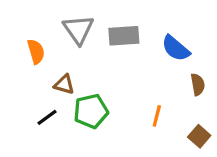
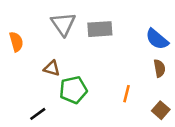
blue semicircle: (176, 48) -> (157, 39), moved
orange semicircle: (36, 52) -> (16, 42), moved
black line: (47, 117) -> (38, 114), moved

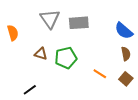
green pentagon: (73, 90) -> (66, 58), moved
orange line: (127, 94) -> (100, 74), turned -72
brown square: (161, 110) -> (126, 79), moved

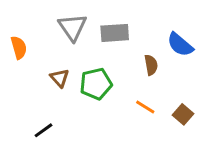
brown triangle: (41, 54) -> (60, 78), turned 32
brown semicircle: (126, 54) -> (151, 65), moved

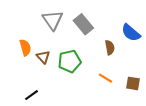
gray rectangle: (115, 33) -> (83, 24), turned 54
orange semicircle: (19, 48) -> (25, 48), moved
brown square: (183, 114) -> (133, 83), turned -32

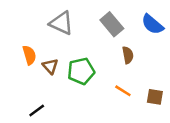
gray triangle: (53, 20) -> (61, 23), turned -30
gray rectangle: (83, 24) -> (112, 24), moved
blue semicircle: (131, 33) -> (152, 24), moved

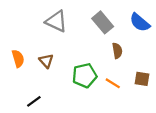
orange semicircle: (29, 55) -> (18, 59), moved
green pentagon: (81, 71) -> (85, 75), moved
brown square: (155, 97) -> (142, 79), moved

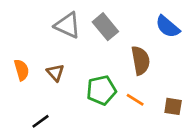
gray rectangle: (103, 22) -> (105, 27), moved
brown semicircle: (117, 51) -> (141, 60), size x1.5
brown square: (142, 79) -> (173, 106), moved

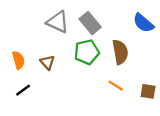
green pentagon: (101, 90) -> (87, 52), moved
black line: (40, 121) -> (23, 90), moved

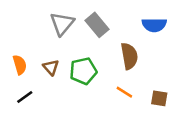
gray triangle: (58, 22) -> (62, 24), turned 45
blue semicircle: (143, 23) -> (154, 25), turned -40
green pentagon: (87, 52) -> (83, 71), moved

